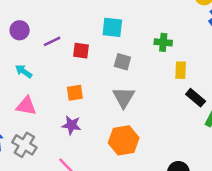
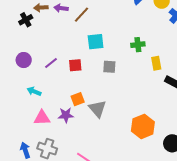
gray triangle: (124, 97) -> (97, 109), moved
purple star: (71, 125) -> (66, 115), moved
orange hexagon: (124, 140) -> (143, 126), moved

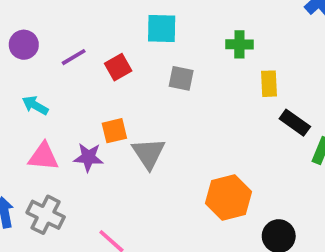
red square: (75, 65) -> (118, 67), turned -32

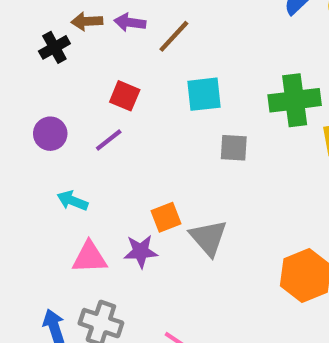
green cross: (239, 44) -> (295, 100), size x1.6
red square: (118, 67) -> (125, 96), moved, turned -30

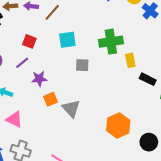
purple star: (141, 251) -> (39, 79), moved
pink triangle: (90, 257) -> (14, 119), turned 30

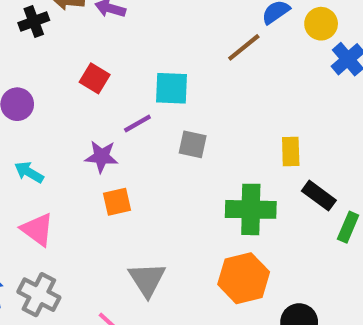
brown line: (52, 12) -> (244, 47), moved
green cross: (111, 42) -> (251, 209), moved
purple line: (22, 63) -> (137, 124), moved
gray triangle: (71, 109) -> (147, 279), moved

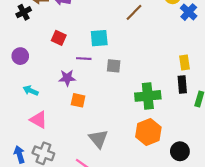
purple line: (137, 124) -> (84, 59), turned 40
yellow rectangle: (291, 152) -> (184, 63), moved
black rectangle: (319, 196) -> (182, 84), turned 56
orange square: (117, 202) -> (78, 100), turned 32

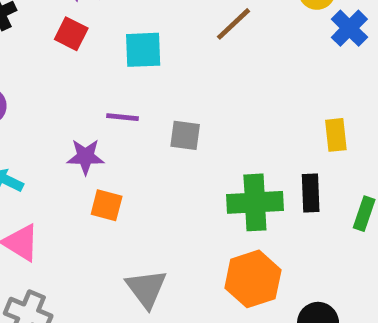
red square: (59, 38) -> (71, 34), moved
cyan square: (99, 38) -> (143, 50), moved
black rectangle: (182, 84) -> (311, 193), moved

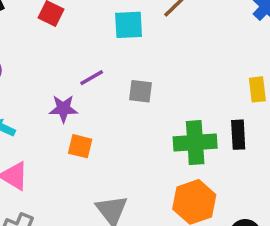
cyan square: (143, 50) -> (129, 25), moved
purple line: (122, 117) -> (92, 78), turned -35

